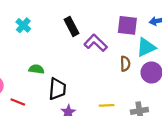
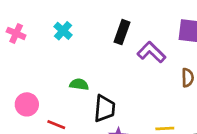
black rectangle: (71, 26) -> (122, 32), turned 48

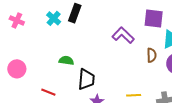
black rectangle: (122, 32) -> (75, 13), moved
pink circle: (27, 104) -> (17, 69), moved

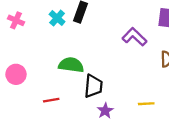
green semicircle: (66, 60) -> (71, 65), size x1.5
red line: (48, 92) -> (51, 100), turned -32

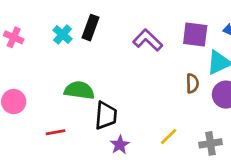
purple L-shape: (134, 37) -> (148, 40), moved
yellow line: (146, 104) -> (169, 136), turned -42

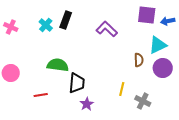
purple square: (195, 35) -> (147, 15), moved
yellow line: (169, 136) -> (122, 89), moved, turned -32
gray cross: (211, 143) -> (143, 101), moved, turned 35

